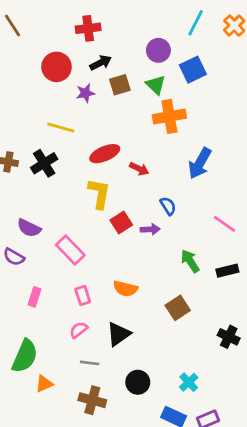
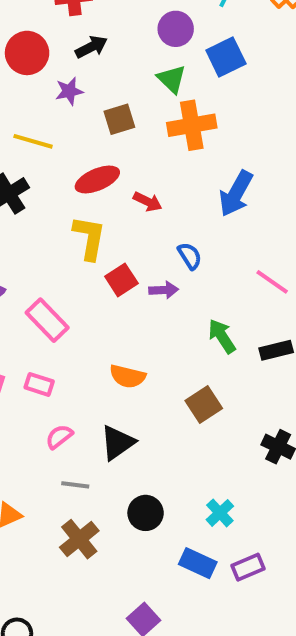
brown square: (120, 85) -> (119, 119), moved
pink rectangle: (83, 295) -> (39, 384), moved, turned -54
brown cross: (92, 400) -> (79, 539), turned 36

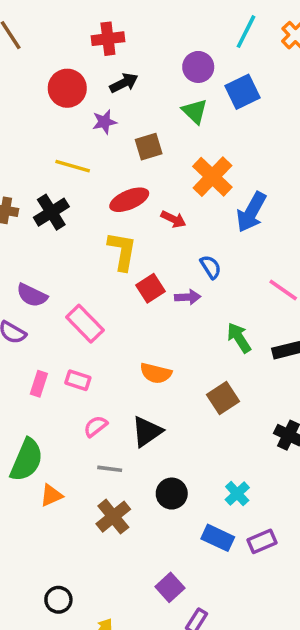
orange cross: (192, 125) -> (212, 177), moved, turned -36

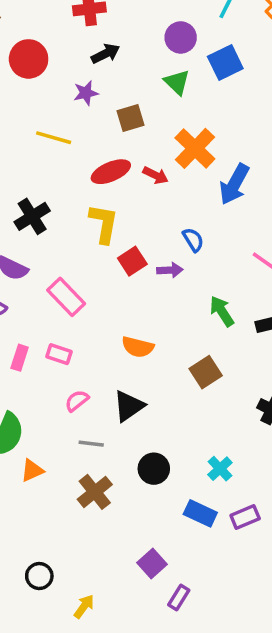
red circle: (67, 88) -> (29, 59), moved
black cross: (51, 212) -> (32, 216), moved
red arrow: (173, 219) -> (156, 175), moved

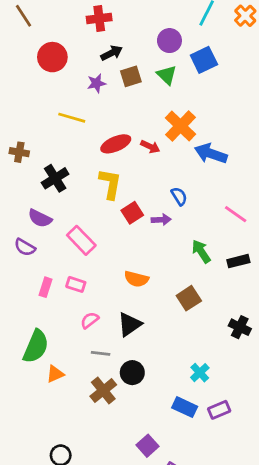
brown square: (131, 118) -> (131, 76), moved
blue arrow: (234, 184) -> (211, 154), turned 80
black circle: (154, 469) -> (132, 373), moved

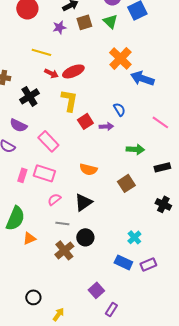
red arrow: (150, 147) -> (51, 73), moved
green arrow: (201, 251) -> (135, 149), turned 126
black rectangle: (238, 261) -> (162, 167), moved
pink rectangle: (76, 284) -> (44, 173), size x1.5

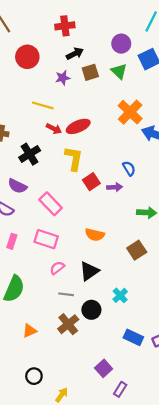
pink rectangle: (22, 175) -> (12, 241), moved
cyan cross: (134, 237) -> (120, 295), moved
orange triangle: (29, 238) -> (30, 331), moved

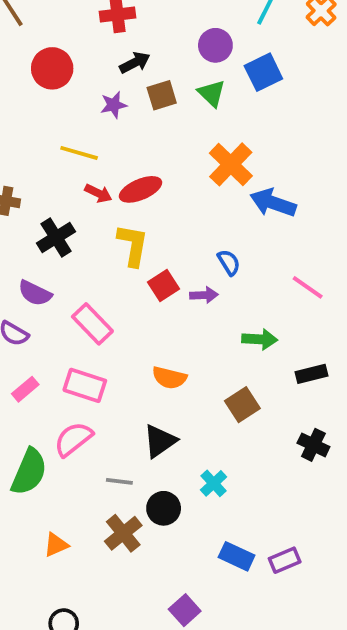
pink rectangle: (12, 241) -> (25, 389), turned 32
pink semicircle: (57, 268) -> (73, 439), moved, size x1.5

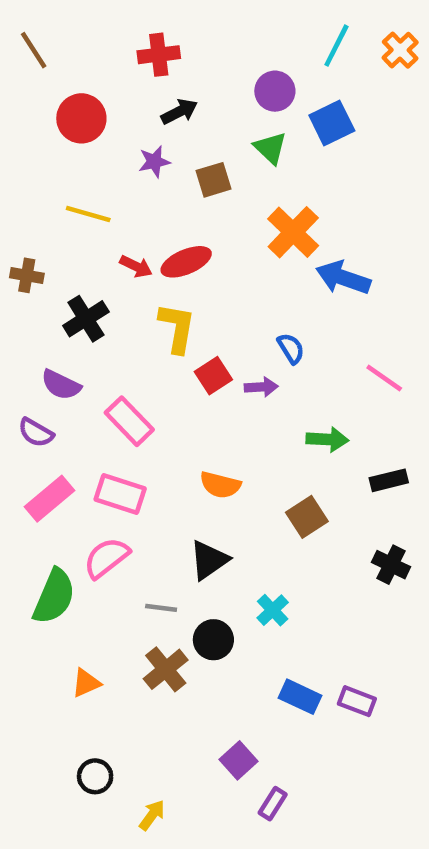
brown square: (162, 95) -> (213, 180), moved
yellow line: (79, 153) -> (88, 214), moved
pink rectangle: (25, 389) -> (50, 499), size x1.5
purple rectangle: (285, 560) -> (357, 701), turned 44

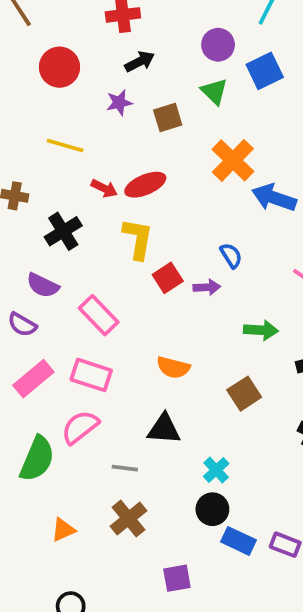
black triangle: (209, 560) -> (164, 429), turned 39
black circle: (213, 640) -> (212, 509), moved
purple square: (238, 760) -> (177, 578), moved, turned 32

